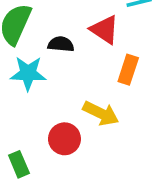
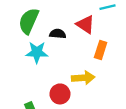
yellow arrow: (101, 113) -> (83, 78), turned -30

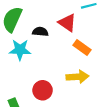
orange rectangle: (101, 50) -> (82, 47), turned -72
yellow arrow: (83, 78) -> (77, 77), moved

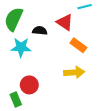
red circle: (43, 90) -> (29, 85), moved

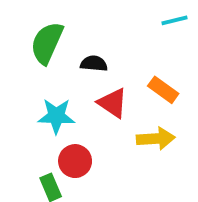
red triangle: (65, 22) -> (113, 103), moved
cyan star: (21, 47) -> (56, 116), moved

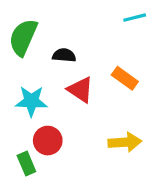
yellow arrow: (156, 139) -> (125, 142), moved

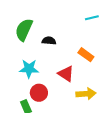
red triangle: (81, 90) -> (66, 74), moved

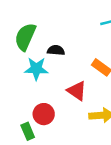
cyan star: (29, 69) -> (36, 69), moved

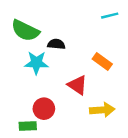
green semicircle: (25, 37) -> (25, 30), turned -88
green rectangle: (28, 131) -> (28, 126), turned -70

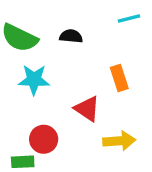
black semicircle: (56, 44) -> (71, 36), moved
orange rectangle: (102, 61) -> (119, 78), turned 36

